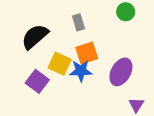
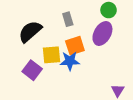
yellow square: (60, 64) -> (51, 55), turned -30
purple ellipse: (121, 72) -> (102, 33), moved

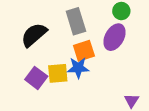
gray rectangle: (68, 19) -> (76, 21), size x1.6
yellow square: (51, 55) -> (58, 73), moved

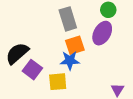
black semicircle: (34, 35) -> (17, 53), moved
yellow square: (58, 73) -> (58, 82), moved

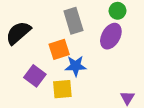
orange square: (75, 45) -> (59, 49), moved
black semicircle: (17, 53) -> (18, 33), moved

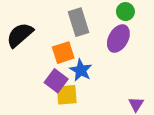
blue star: (76, 66) -> (81, 70), turned 30
purple square: (35, 76) -> (56, 81), moved

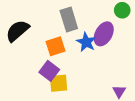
green circle: (125, 12) -> (122, 10), moved
blue star: (81, 70) -> (86, 42), moved

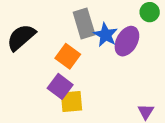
blue star: (86, 42) -> (106, 35), moved
orange square: (55, 46) -> (68, 56), turned -36

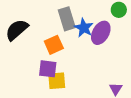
orange square: (68, 56) -> (54, 45), turned 30
purple square: (60, 86) -> (48, 69), turned -30

